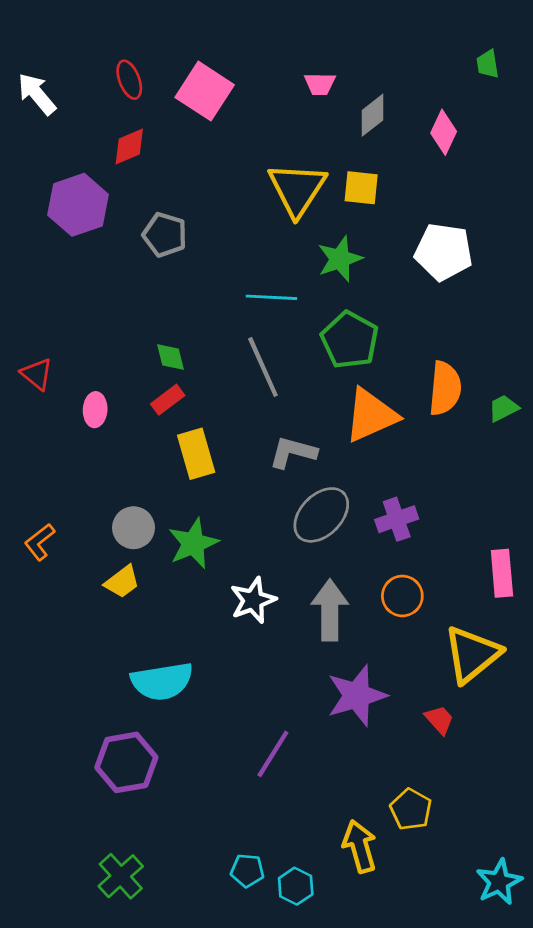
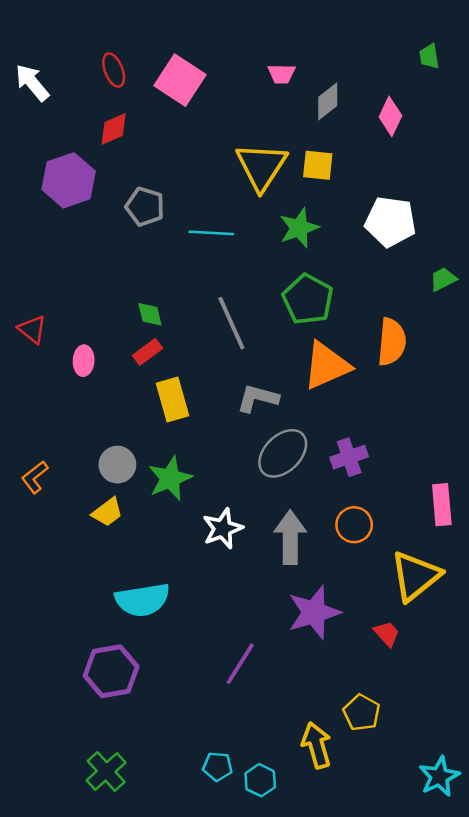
cyan line: (271, 297) -> (211, 233), moved
green trapezoid: (503, 408) -> (443, 279), moved

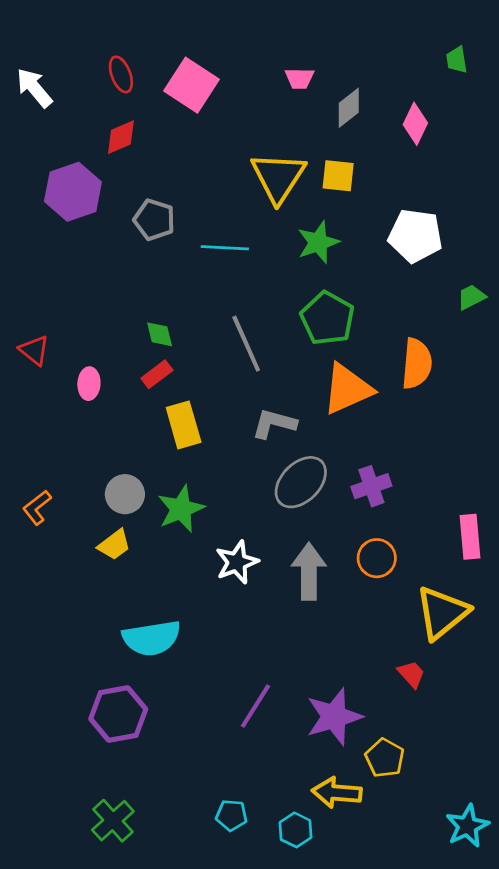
purple star: (314, 612) -> (334, 717), moved
yellow arrow: (317, 745) -> (337, 793), turned -69
cyan hexagon: (260, 780) -> (295, 830), moved

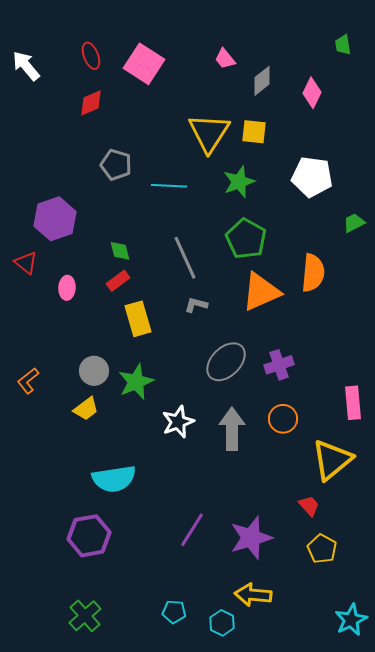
pink trapezoid: (299, 78) -> (225, 59), turned 50
purple hexagon: (73, 192) -> (55, 219), moved
gray L-shape: (274, 424) -> (196, 305), moved, size x0.7
yellow pentagon: (385, 758) -> (322, 549), moved

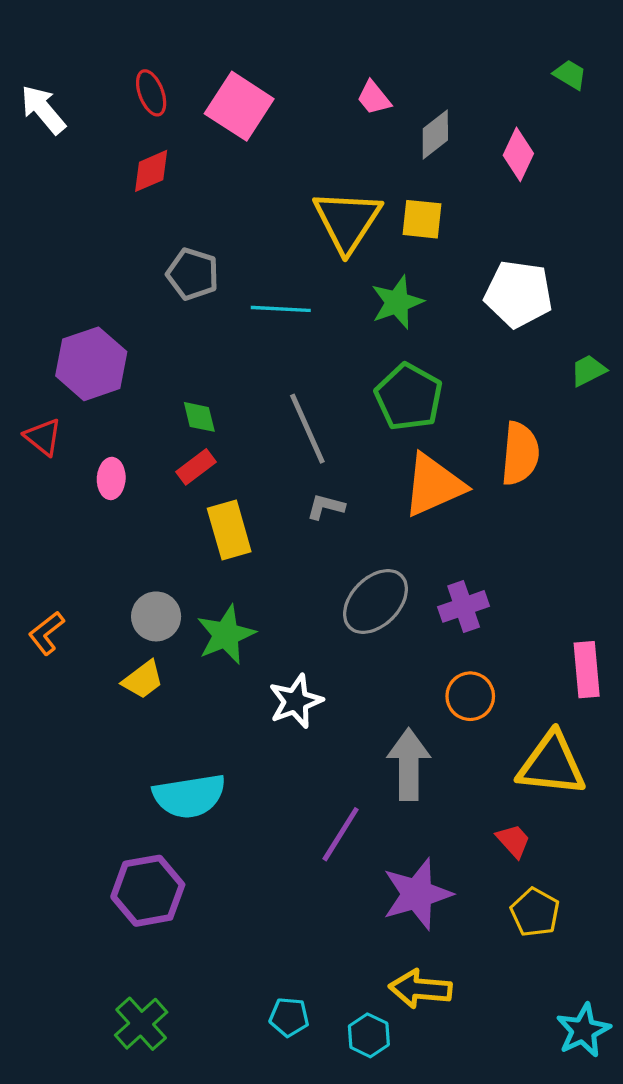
green trapezoid: (343, 45) -> (570, 75), turned 130
gray arrow: (232, 429) -> (409, 764), moved
yellow triangle: (332, 460) -> (552, 764), turned 45
purple line: (192, 530) -> (341, 834), moved

